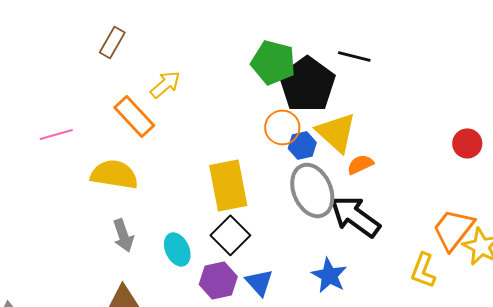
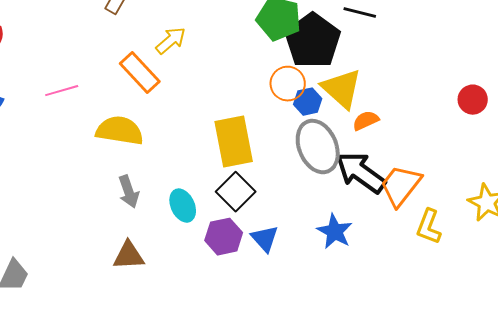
orange trapezoid: (453, 229) -> (401, 186), moved

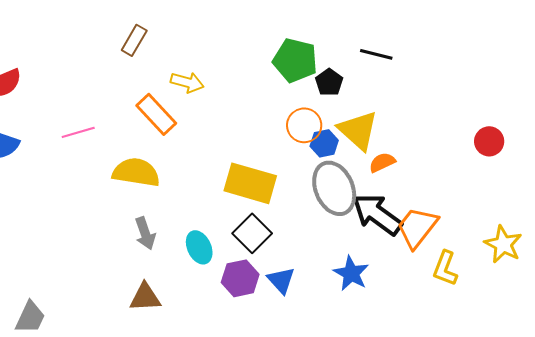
yellow arrow: (171, 41) -> (187, 82), turned 56
black pentagon: (313, 41) -> (329, 82), size x0.5
yellow rectangle: (234, 142) -> (250, 183), turned -63

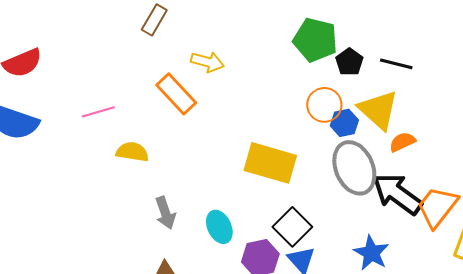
black line: (376, 54) -> (396, 64), moved
yellow semicircle: (136, 172) -> (132, 152), moved, size x0.7
black square: (252, 233) -> (292, 227), moved

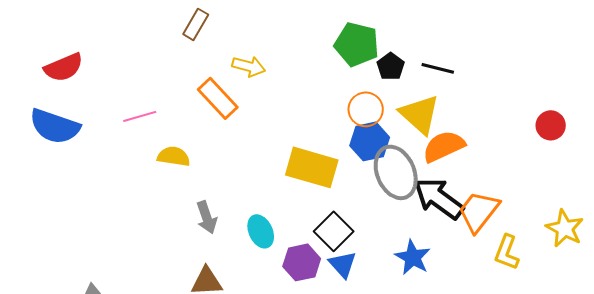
blue hexagon: (344, 123) -> (370, 141), moved, size x1.4
orange semicircle: (402, 142) -> (444, 146), size x1.6

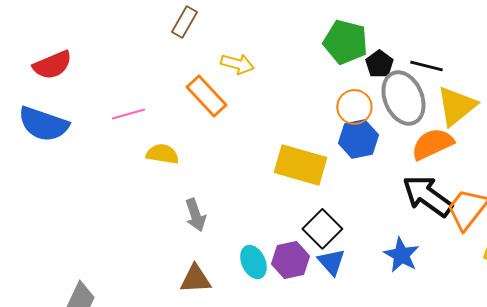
yellow triangle: (420, 114) -> (456, 106), moved, turned 39
gray ellipse: (396, 172) -> (403, 98), moved
cyan ellipse: (261, 231) -> (253, 262), moved

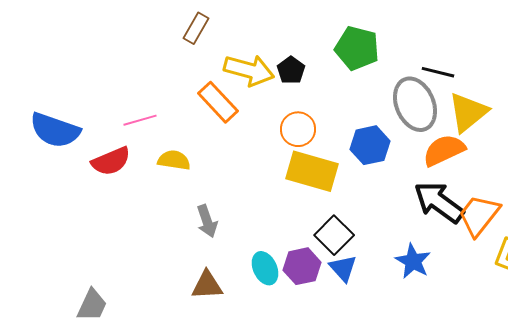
yellow arrow: (237, 64) -> (249, 70), size x1.5
black pentagon: (379, 64) -> (291, 70), moved
red semicircle: (52, 65) -> (111, 161), moved
orange circle: (354, 107) -> (298, 129), moved

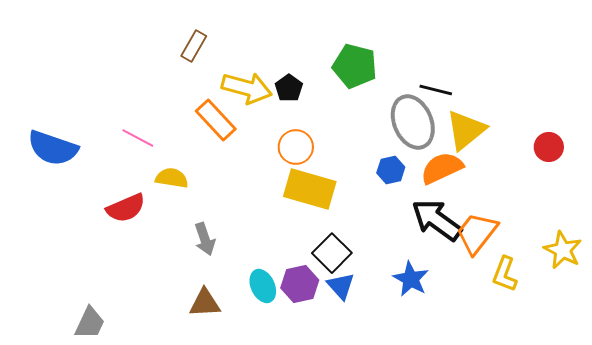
pink line: (140, 120) -> (138, 138), turned 44
blue hexagon: (370, 145) -> (391, 170), moved, size x0.7
red semicircle: (111, 161) -> (126, 208), moved

